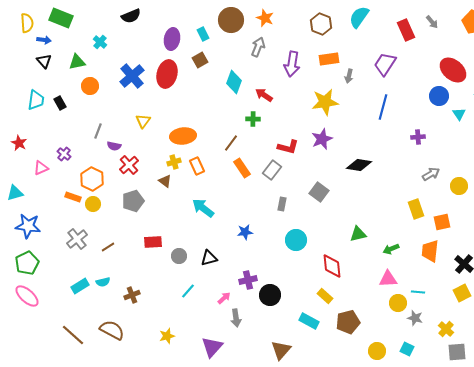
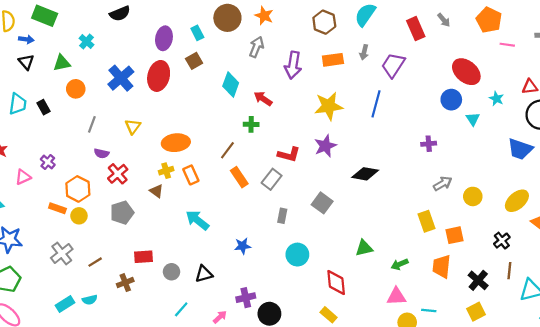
gray arrow: (349, 76) -> (364, 52), moved
blue line: (383, 107) -> (376, 104), moved
gray line: (98, 131) -> (92, 124), moved
brown cross: (132, 295) -> (125, 283), moved

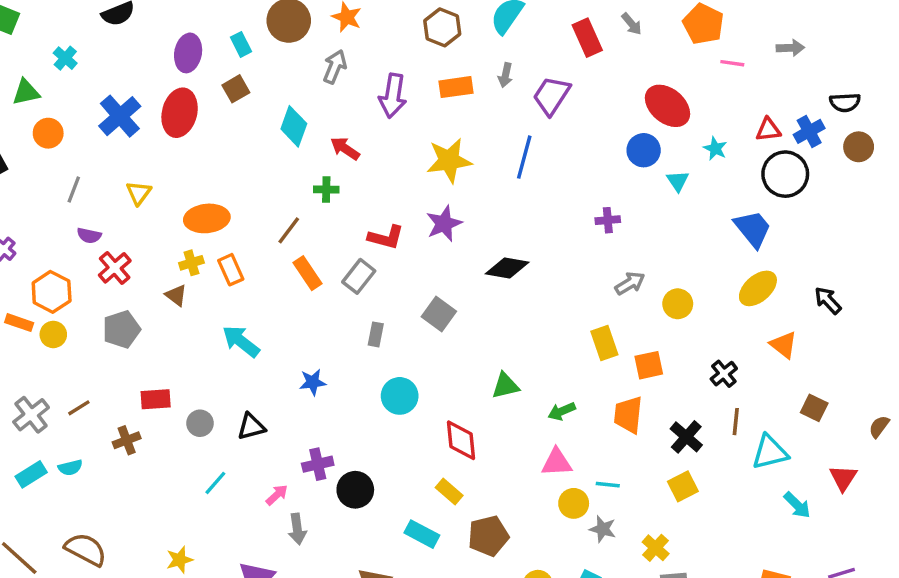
blue trapezoid: (520, 149) -> (753, 229), turned -148
yellow ellipse: (517, 201) -> (758, 288), moved
gray cross: (62, 253) -> (31, 415), moved

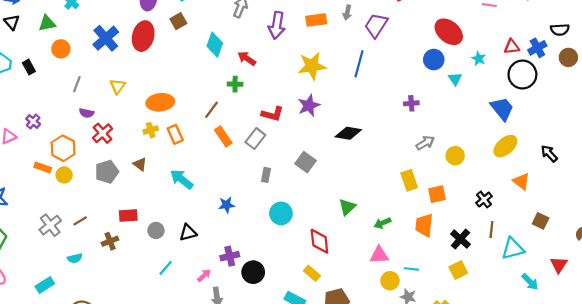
brown triangle: (176, 295) -> (140, 164), moved
green triangle: (505, 386) -> (347, 207), turned -30
cyan rectangle: (31, 474) -> (45, 285), moved

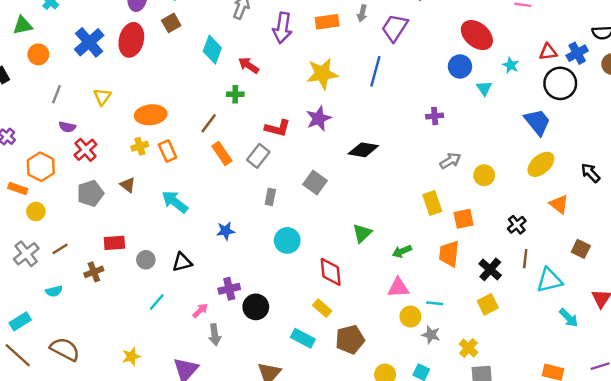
yellow circle: (64, 175) -> (36, 211), moved

